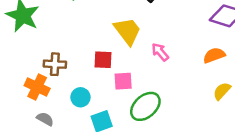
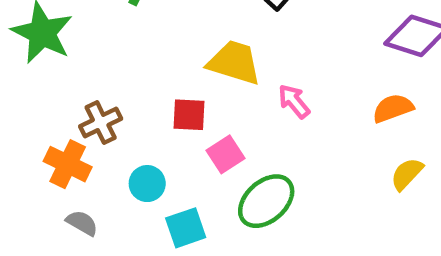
yellow trapezoid: (127, 31) -> (234, 62), turned -36
brown cross: (55, 64) -> (101, 122), turned -30
pink square: (123, 81) -> (226, 154), turned -30

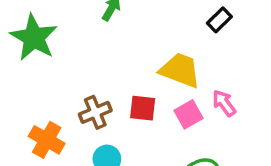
brown cross: (101, 122) -> (95, 112), moved
pink square: (226, 154) -> (188, 114), moved

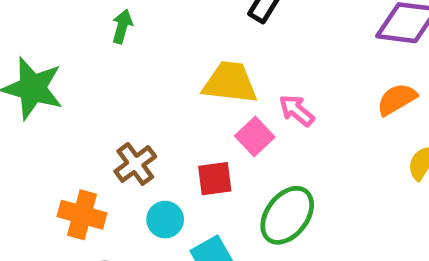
red square: (143, 108) -> (215, 179), moved

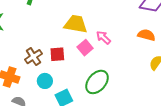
orange semicircle: (397, 99) -> (146, 35), turned 42
red square: (215, 179) -> (57, 54), moved

